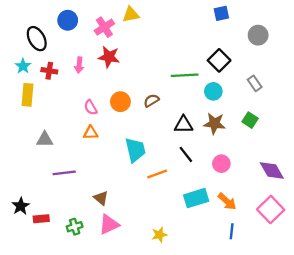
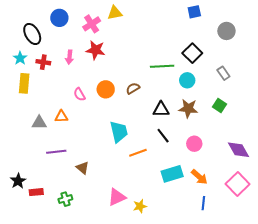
orange triangle: (91, 133) -> (61, 117), moved
brown triangle: (101, 198) -> (83, 168), moved
pink triangle: (109, 224) -> (117, 197), moved

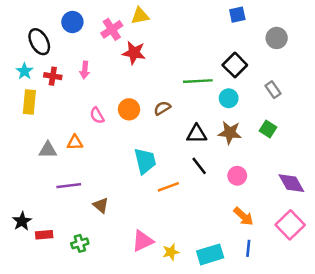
red star: (96, 50) -> (134, 53), moved
cyan rectangle: (172, 174) -> (210, 254), moved

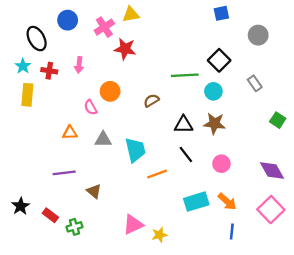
orange circle: (129, 109) -> (110, 91), moved
green square: (268, 129) -> (278, 120), moved
gray triangle: (48, 150) -> (103, 140), moved
red rectangle: (44, 235) -> (50, 215), moved, turned 42
cyan rectangle: (210, 254) -> (196, 202), moved

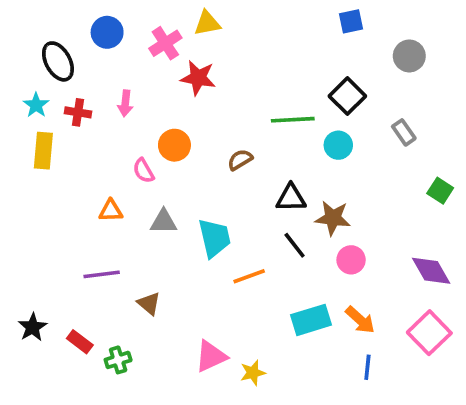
brown star: (215, 123) -> (333, 218), moved

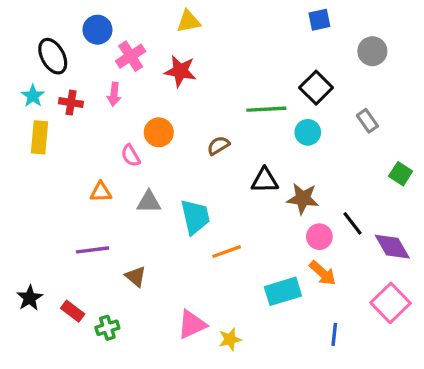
pink cross: (165, 43) -> (131, 56), moved
black line: (295, 245) -> (352, 223), moved
orange arrow: (360, 320) -> (323, 273), moved

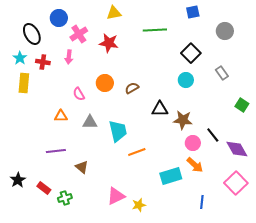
green line: (266, 109) -> (155, 30), moved
orange circle: (159, 132) -> (105, 83), moved

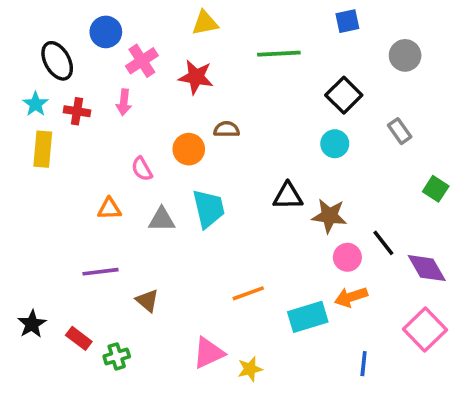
brown semicircle: (132, 88) -> (227, 129), moved, turned 32
cyan trapezoid: (118, 131) -> (209, 209), moved
orange line: (137, 152) -> (248, 293), moved
orange arrow: (195, 165) -> (351, 297), turned 120

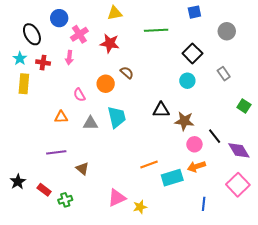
brown semicircle: (227, 129) -> (127, 73), turned 40
orange line: (248, 293) -> (149, 164), moved

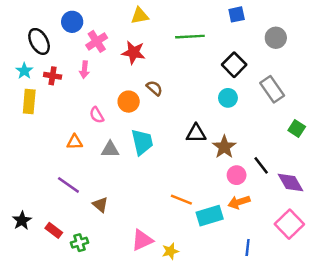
gray rectangle: (224, 74) -> (272, 89), size x1.5
brown star: (184, 121) -> (224, 147), turned 30
purple line: (56, 152) -> (68, 185), turned 42
orange line: (149, 164) -> (181, 200), turned 42

